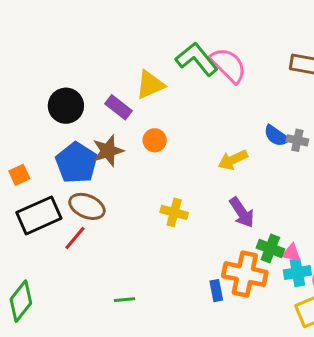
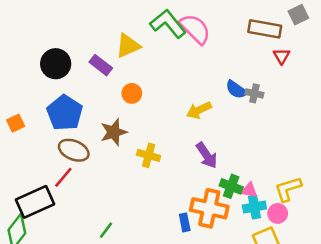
brown star: (108, 151) -> (114, 132), moved
black rectangle: (39, 215) -> (35, 202), moved
green line: (125, 300) -> (106, 230), turned -48

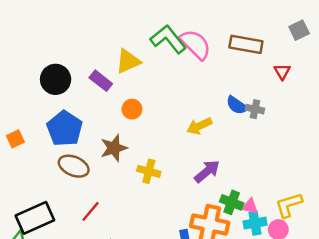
brown rectangle: (265, 29) -> (246, 44), moved
purple arrow: (207, 155) -> (207, 171), turned -96
red line: (63, 177) -> (90, 211), moved

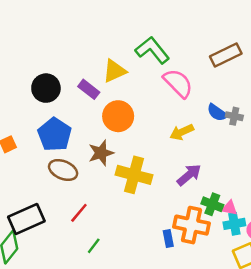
pink semicircle: (195, 44) -> (178, 83), moved
brown rectangle: (246, 44) -> (226, 55), turned -36
orange circle: (132, 109) -> (118, 116), size x1.6
yellow cross: (149, 171) -> (134, 175), size x1.6

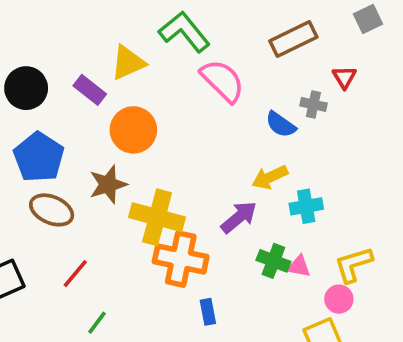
gray cross: (234, 116) -> (313, 104), moved
yellow arrow: (182, 132) -> (270, 177), moved
cyan cross: (234, 224) -> (306, 206), moved
orange cross: (191, 225) -> (181, 259), moved

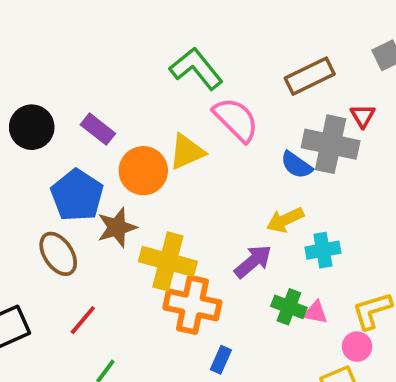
yellow triangle: (128, 63) -> (187, 152), moved
gray cross: (313, 104) -> (331, 144), size x2.0
blue pentagon: (39, 157) -> (77, 195), moved
brown ellipse: (52, 210) -> (58, 254), turned 33
blue rectangle: (208, 312) -> (221, 360), turned 35

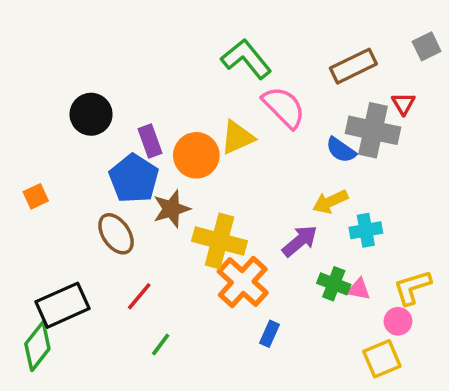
purple rectangle: (98, 129) -> (150, 141), moved, turned 32
orange cross: (192, 305) -> (243, 282), turned 30

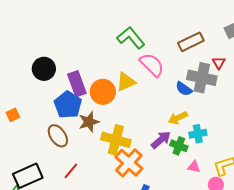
purple rectangle: (150, 141) -> (77, 84), size x1.4
green cross: (334, 284) -> (179, 146), moved

